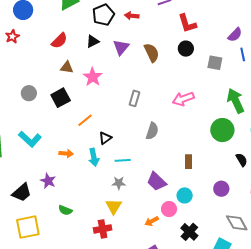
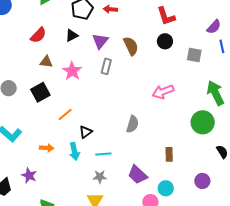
gray rectangle: (135, 98) -> (106, 66), moved

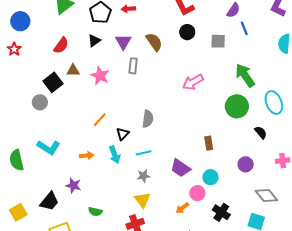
black square: (40, 92) -> (53, 82), moved
gray semicircle: (132, 124) -> (148, 119), moved

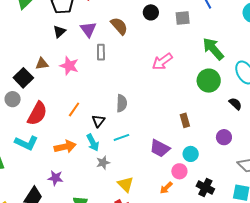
red semicircle: (61, 45) -> (37, 114), moved, size x1.4
orange arrow: (87, 156) -> (65, 147), size x1.5
gray star: (143, 176) -> (103, 163), moved

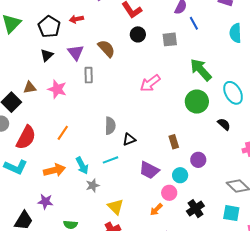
black triangle: (98, 121) -> (129, 139), moved, turned 32
purple circle: (224, 137) -> (198, 160), moved
black cross: (205, 188) -> (195, 209), turned 30

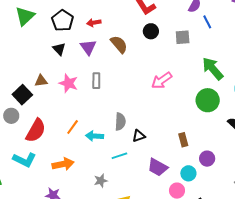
red arrow: (76, 19) -> (94, 23), moved
black triangle: (47, 55) -> (59, 49), turned -32
gray rectangle: (89, 75) -> (96, 81), moved
cyan arrow: (82, 166) -> (95, 136), moved, turned 120

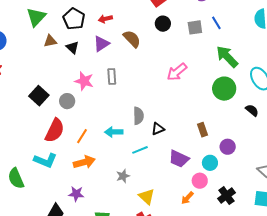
blue line: (207, 22) -> (216, 23), moved
purple triangle: (88, 47) -> (101, 44), turned 36
brown triangle: (41, 81) -> (50, 41), moved
gray circle: (11, 116) -> (67, 101), moved
orange line: (73, 127) -> (82, 136), moved

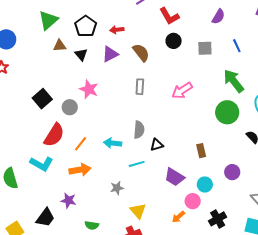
blue line: (216, 23) -> (237, 46), moved
gray rectangle: (112, 77) -> (140, 87), moved
purple circle: (228, 147) -> (232, 172), moved

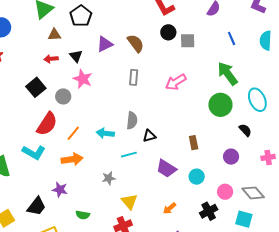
red arrow: (117, 30) -> (51, 59), moved
gray square: (205, 48) -> (188, 41), moved
black triangle: (81, 55) -> (76, 56), moved
purple circle: (232, 172) -> (231, 157), moved
pink circle: (193, 201) -> (225, 192), moved

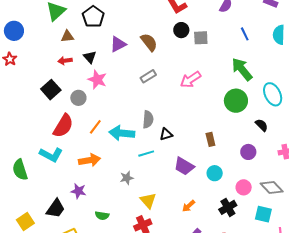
gray rectangle: (134, 77) -> (148, 76), turned 56
orange line: (73, 133) -> (95, 127), moved
cyan arrow: (105, 133) -> (122, 133), size x1.4

